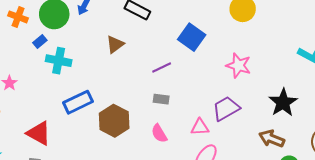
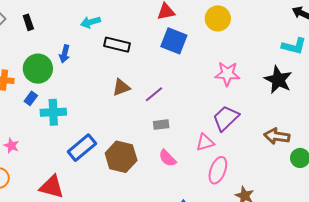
blue square: (192, 37) -> (174, 41), moved
brown triangle: (115, 44) -> (121, 87), moved, turned 30
black star: (283, 103) -> (278, 80), moved

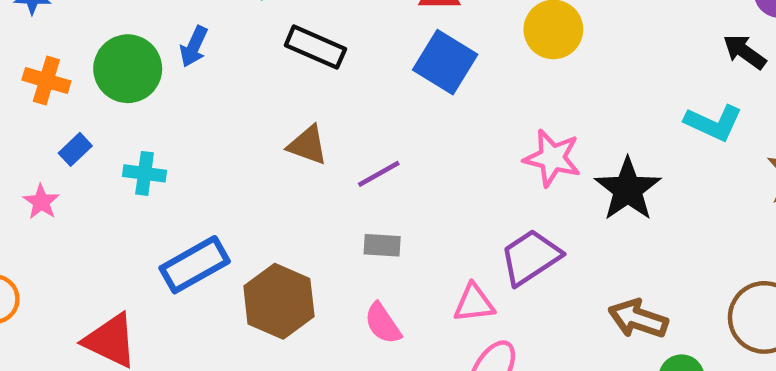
black star: (278, 80) -> (628, 189), moved
brown triangle: (121, 87) -> (308, 145), turned 30
blue rectangle: (31, 98) -> (75, 149), moved
cyan cross: (53, 112) -> (145, 173), size x0.7
pink star: (11, 146) -> (41, 202), moved

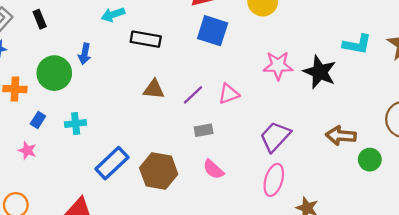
cyan L-shape: (714, 123) -> (357, 44), moved
purple trapezoid: (530, 257) -> (275, 137), moved
pink triangle: (474, 303) -> (229, 94), moved

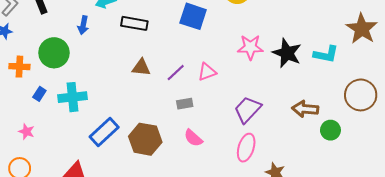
cyan L-shape: (357, 44) -> (326, 54), moved
blue arrow: (85, 54) -> (83, 25), moved
cyan cross: (76, 123) -> (72, 97), size x1.5
pink star: (27, 150) -> (26, 132), moved

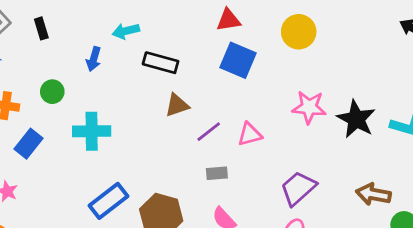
green circle: (54, 53) -> (52, 92), size x0.6
brown triangle: (141, 67) -> (177, 105), moved, turned -30
blue rectangle: (39, 94) -> (28, 144), size x1.5
cyan cross: (72, 97) -> (92, 131), moved

